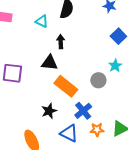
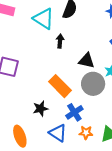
cyan triangle: (42, 21) -> (44, 19), size x1.6
black triangle: (50, 63) -> (87, 61), moved
gray circle: (98, 80) -> (93, 84), size x1.5

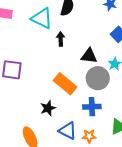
blue cross: (74, 112) -> (92, 107), moved, turned 36
orange star: (86, 133) -> (89, 136), moved

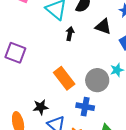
black triangle: (89, 56) -> (103, 26), moved
black star: (48, 108) -> (41, 107), moved

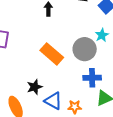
blue cross: (85, 107) -> (92, 78), moved

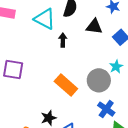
blue cross: (92, 78) -> (106, 109), turned 36

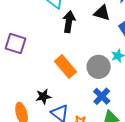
black arrow: (63, 40) -> (69, 22), size x1.5

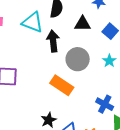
gray circle: (99, 67) -> (78, 59), moved

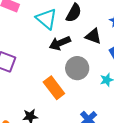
black arrow: (53, 41) -> (60, 43), turned -125

